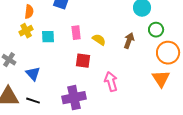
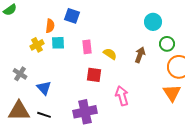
orange semicircle: (29, 12) -> (50, 26), moved
cyan square: (48, 37) -> (58, 43), moved

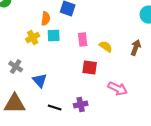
pink arrow: (122, 96) -> (118, 89), turned 132
purple cross: (85, 112) -> (81, 105), size x0.6
black line: (44, 115) -> (55, 108), moved

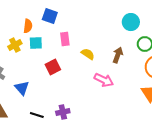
pink rectangle: (83, 40) -> (65, 39), moved
red square: (90, 68) -> (53, 67), moved, turned -35
pink arrow: (118, 89) -> (104, 80), moved

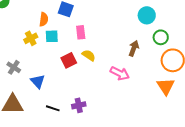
yellow semicircle: (88, 54) -> (89, 55), moved

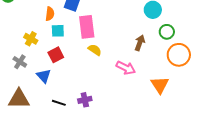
pink rectangle: (81, 32) -> (87, 27), size x1.6
yellow cross: (31, 38) -> (31, 39), moved, turned -32
red square: (69, 60) -> (56, 55), moved
orange triangle: (166, 86) -> (160, 85), moved

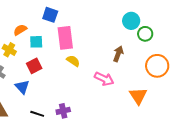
orange semicircle: (50, 14) -> (20, 30), moved, turned -128
green circle: (167, 32) -> (145, 34), moved

